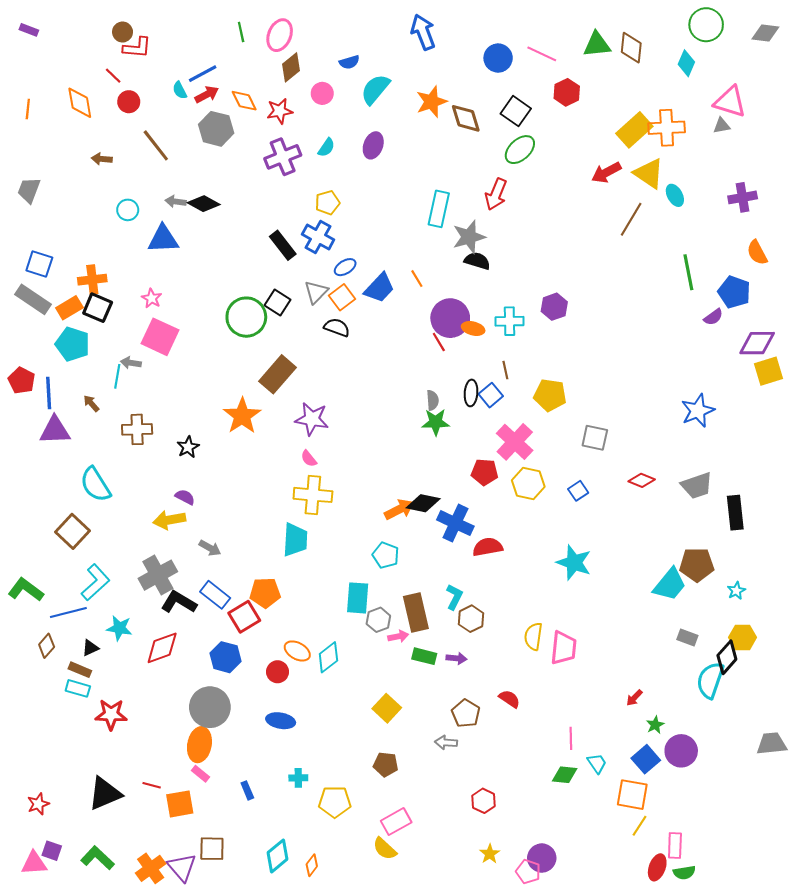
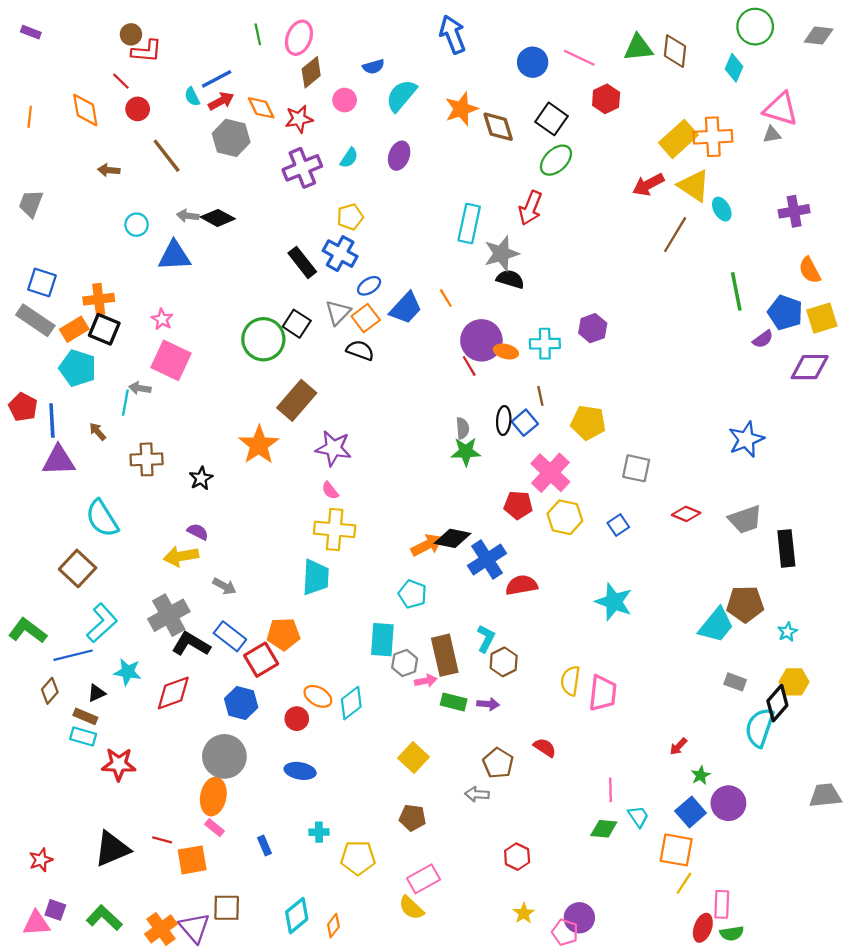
yellow square: (769, 371) -> (822, 318), moved
blue cross: (455, 523) -> (487, 560), turned 32

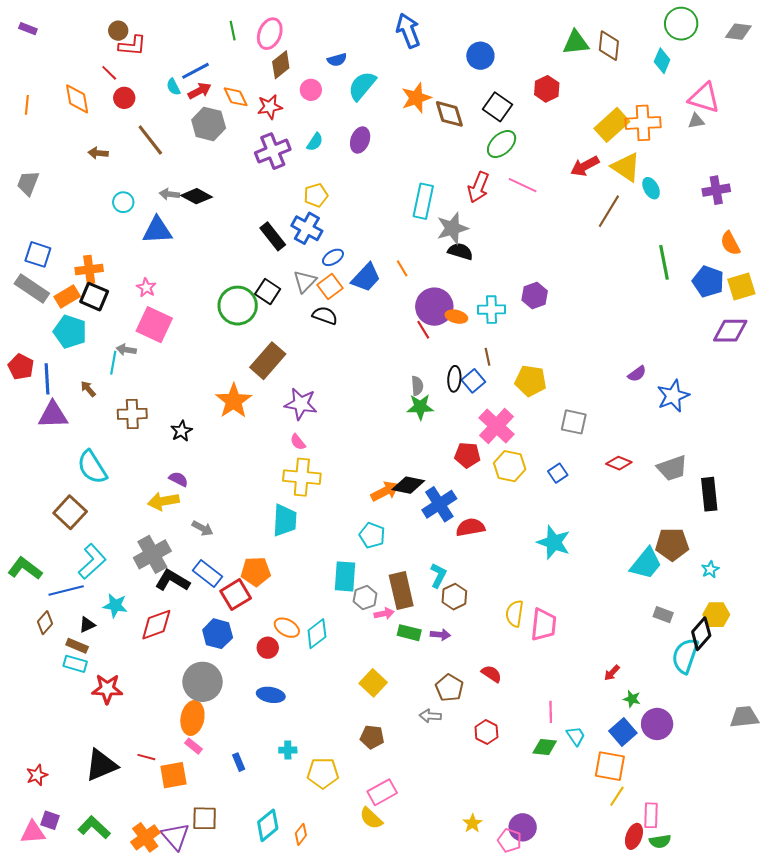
pink line: (579, 58) -> (523, 185), moved
purple semicircle: (763, 339) -> (637, 374), moved
green star: (701, 775) -> (632, 699), turned -30
red hexagon: (517, 857) -> (486, 732), moved

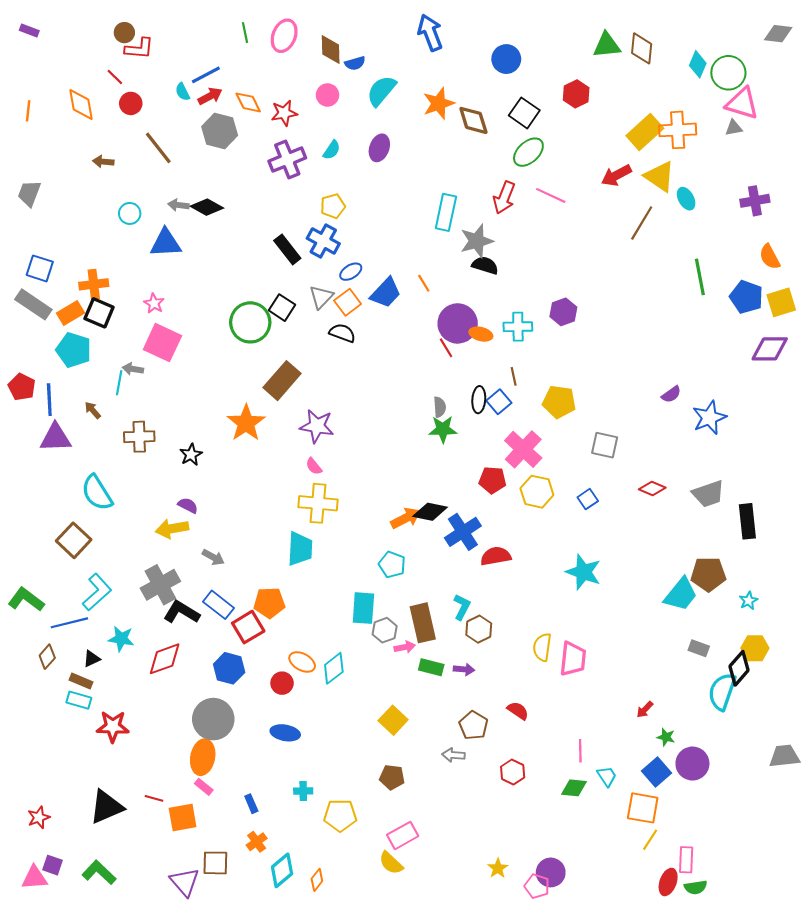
green circle: (681, 24) -> (728, 73), moved
brown diamond: (281, 65) -> (331, 50), moved, turned -52
orange cross: (145, 837) -> (257, 842), moved, size x0.7

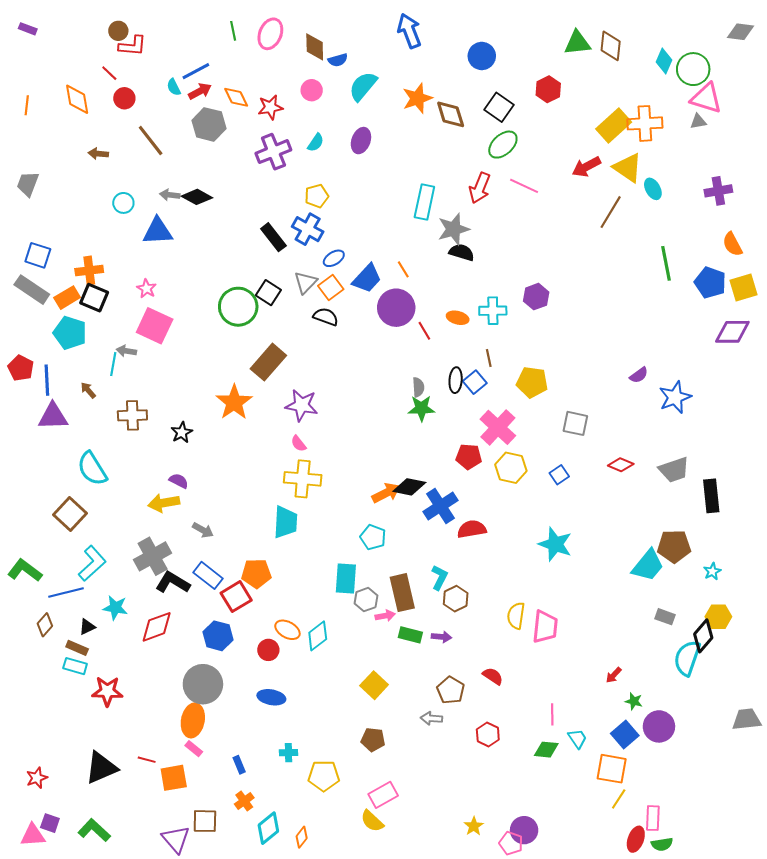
purple circle: (458, 323) -> (396, 308), moved

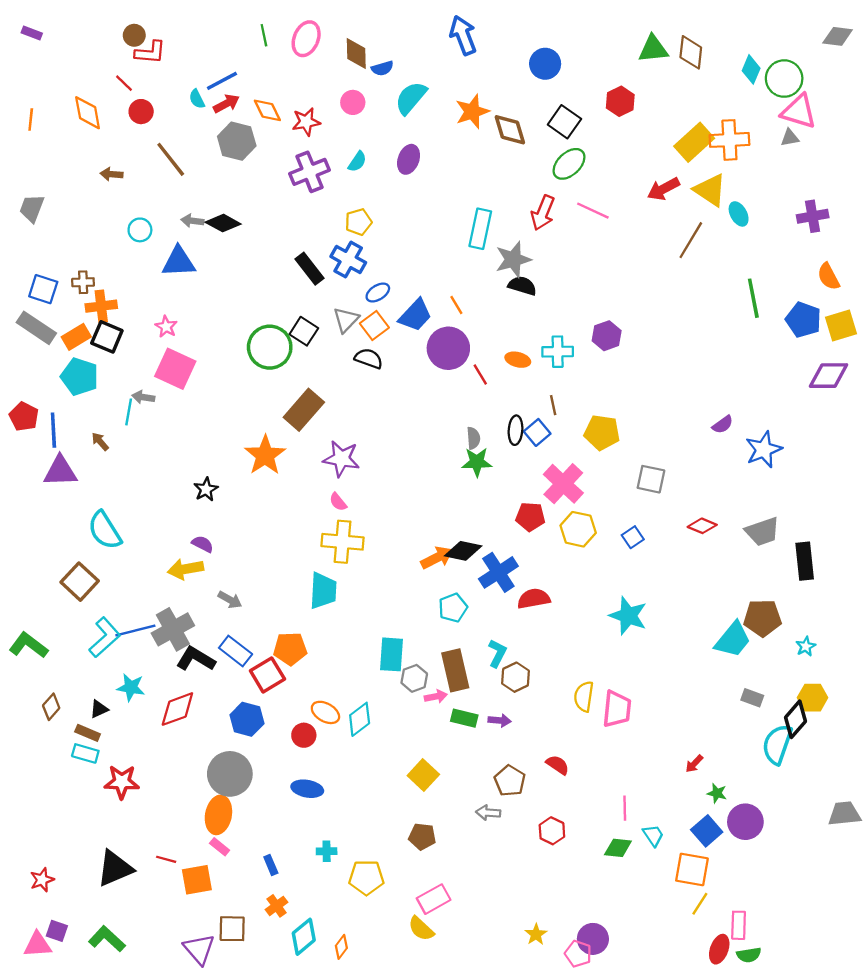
brown cross: (132, 415) -> (83, 282), moved, size x0.7
cyan pentagon: (373, 537) -> (453, 608), moved, turned 30
blue line: (66, 593) -> (135, 631), moved

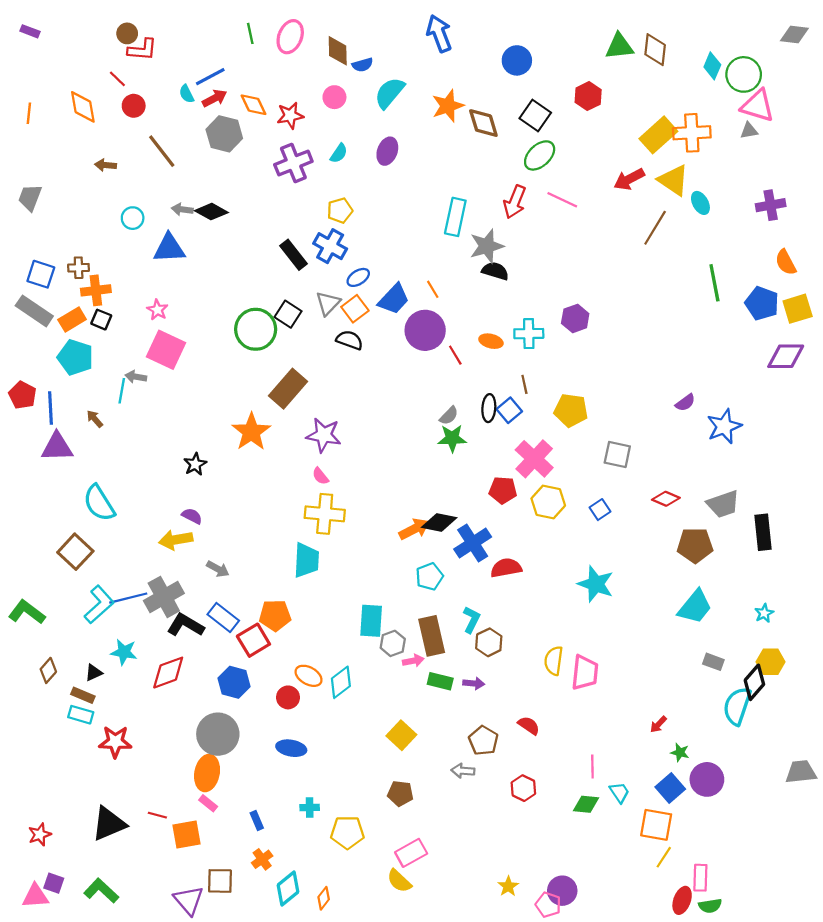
black square: (107, 337) -> (101, 320), size x0.7
gray semicircle: (473, 438) -> (449, 416), turned 48
brown pentagon: (762, 618) -> (695, 545), moved

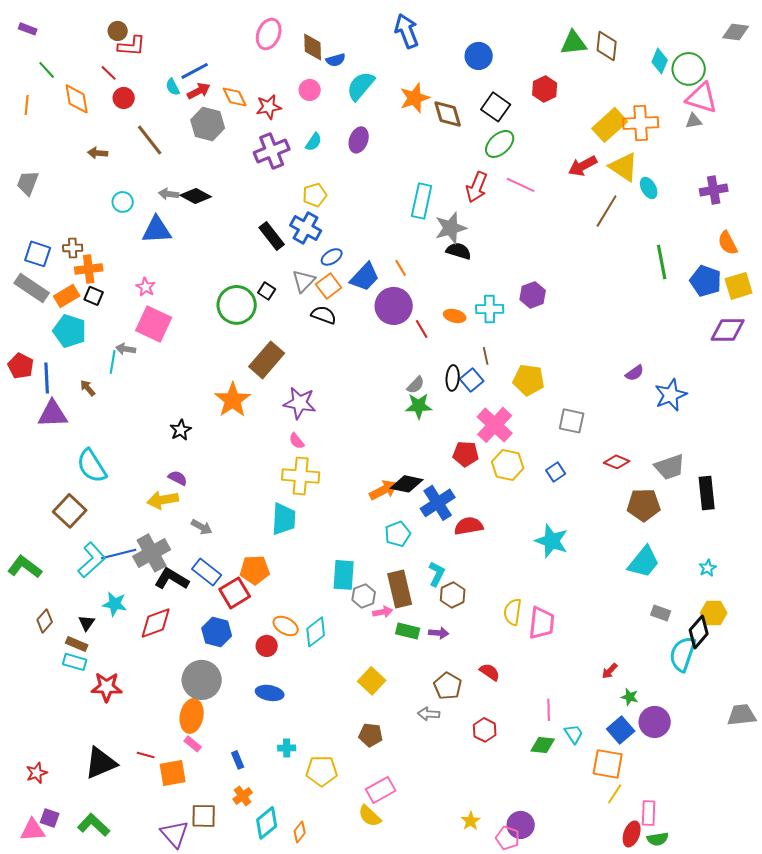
green line: (250, 33) -> (47, 70), moved, turned -30
black square: (288, 314) -> (267, 291), size x0.7
black triangle: (94, 673) -> (87, 623), turned -30

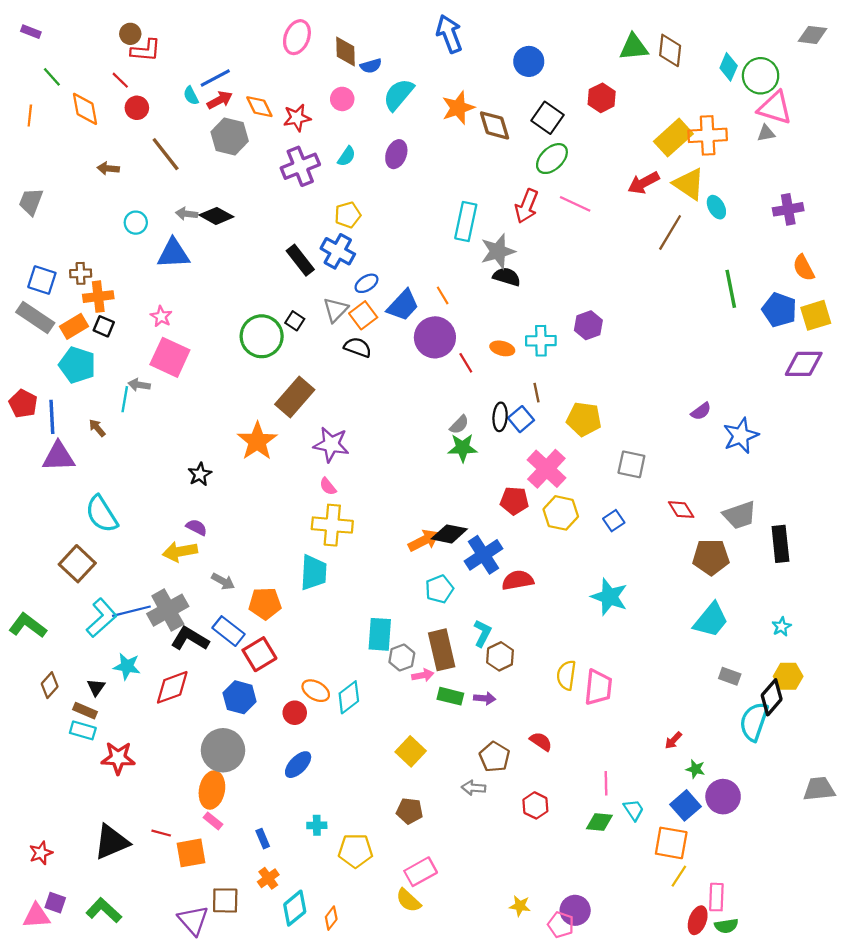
red diamond: (617, 462) -> (681, 510), turned 35
orange pentagon: (255, 570) -> (265, 603), moved
blue ellipse: (270, 693) -> (298, 765), turned -56
yellow star: (471, 821) -> (520, 906), turned -30

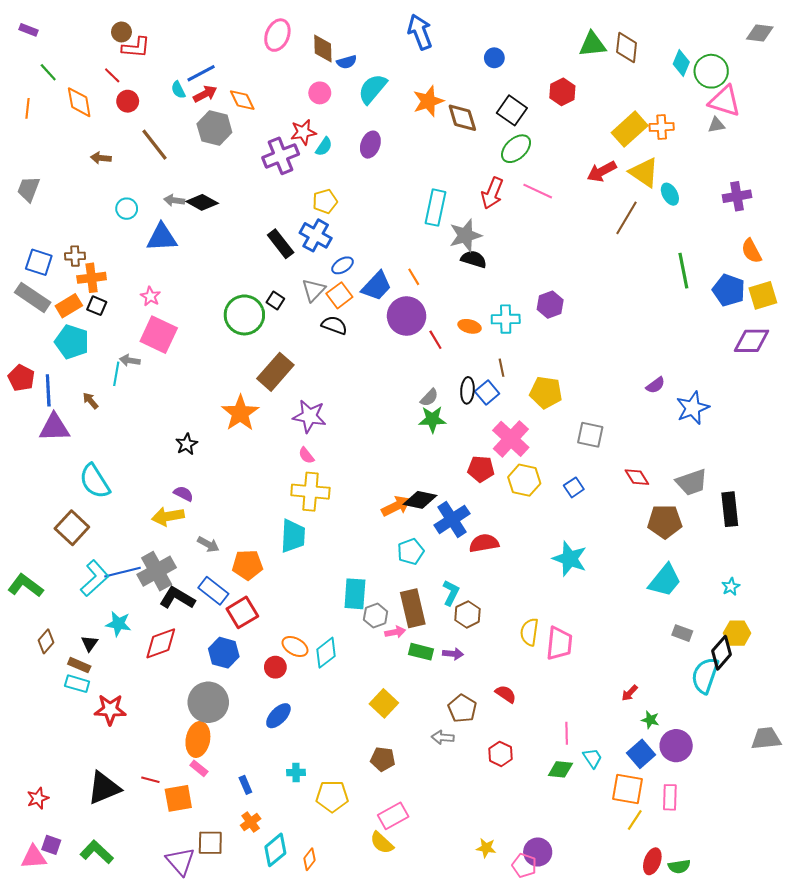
blue circle: (529, 61) -> (494, 58), size x0.7
red star: (297, 118) -> (303, 132), moved
orange cross: (708, 135) -> (662, 127), size x0.7
pink rectangle: (716, 897) -> (670, 797), moved

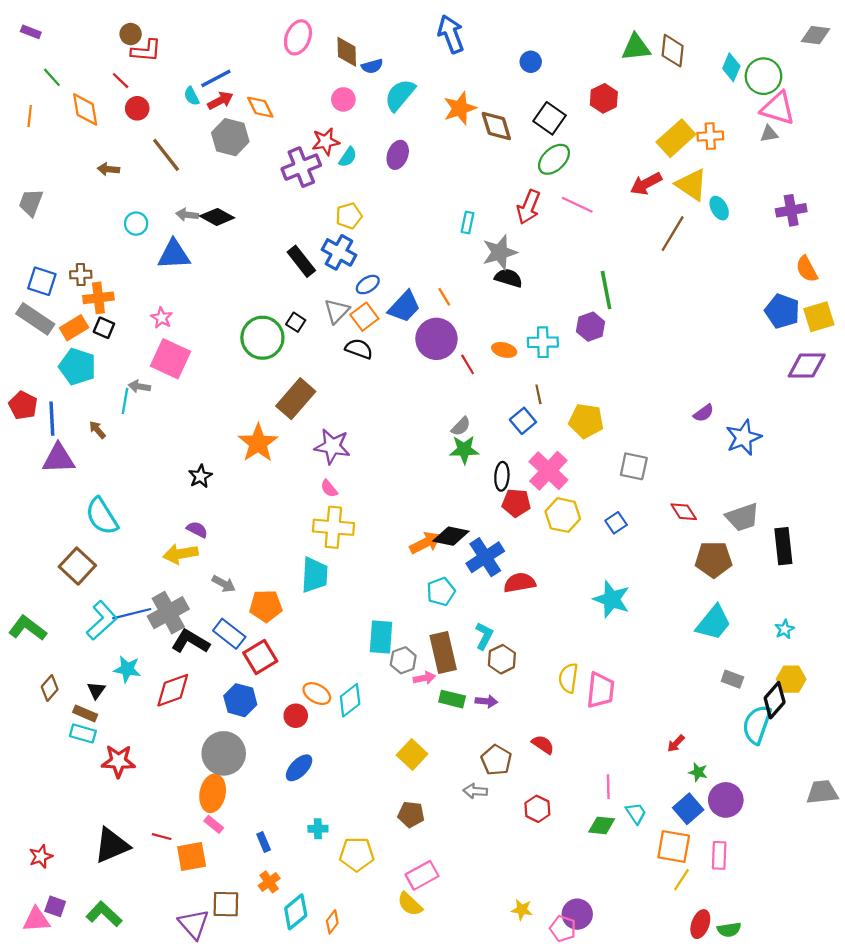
cyan rectangle: (435, 208) -> (468, 222), size x0.6
green line: (683, 271) -> (606, 290), moved
black ellipse: (467, 390) -> (502, 476), moved

